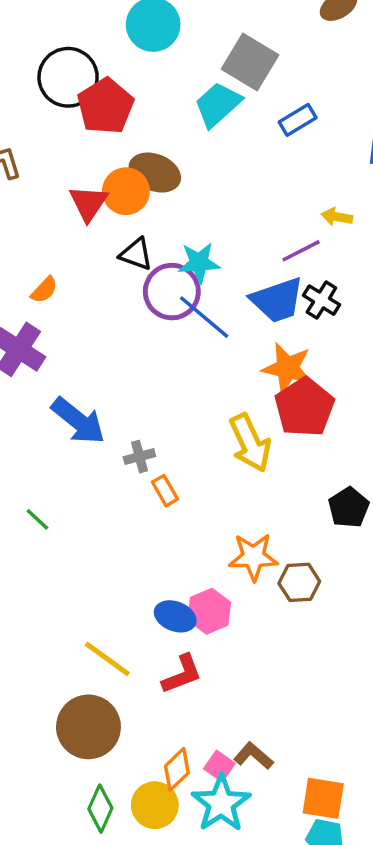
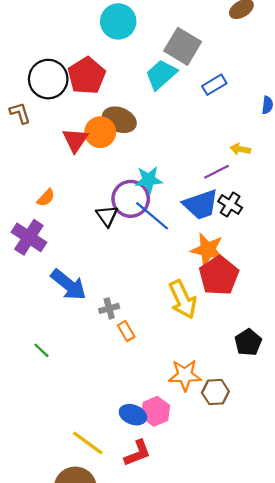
black circle: (68, 77) -> (48, 79), moved
black triangle: (136, 254) -> (107, 216), moved, turned 35

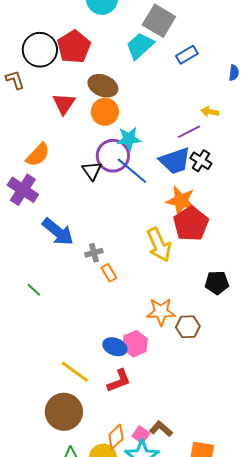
orange circle: (100, 132) -> (105, 112), moved
orange semicircle: (46, 198) -> (38, 155), size x1.5
black pentagon: (248, 342) -> (217, 283), turned 30

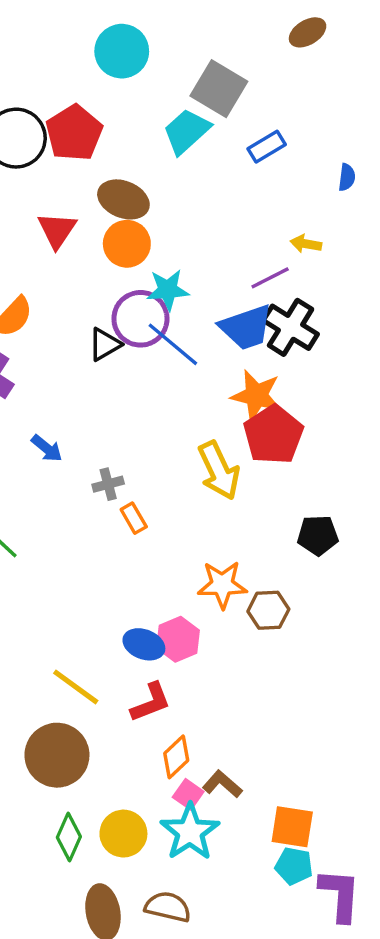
black cross: (201, 161) -> (290, 327), size x1.5
black triangle: (92, 171) -> (105, 344), turned 35
blue arrow: (58, 232) -> (47, 448), size x0.6
orange diamond: (116, 437) -> (176, 757), moved

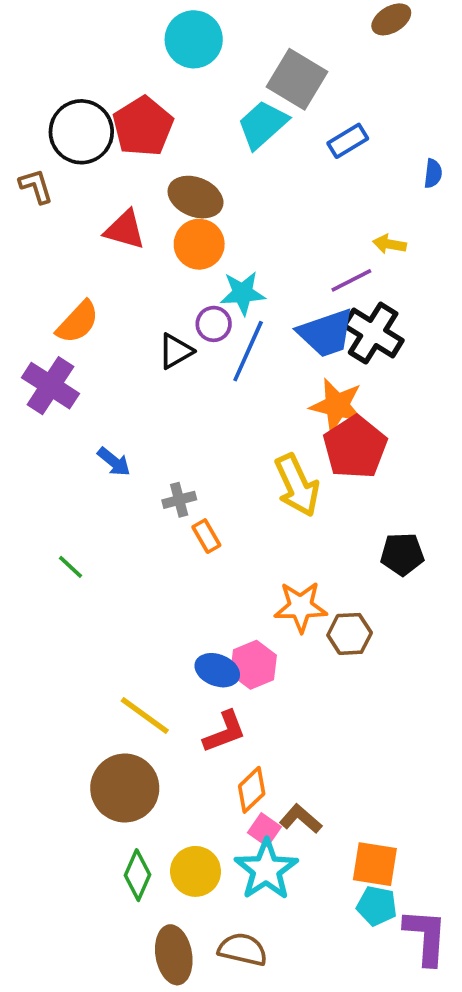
red triangle: (57, 230) -> (125, 230), turned -48
purple circle: (140, 319) -> (214, 324), size x0.6
blue line: (173, 344) -> (248, 351), turned 74

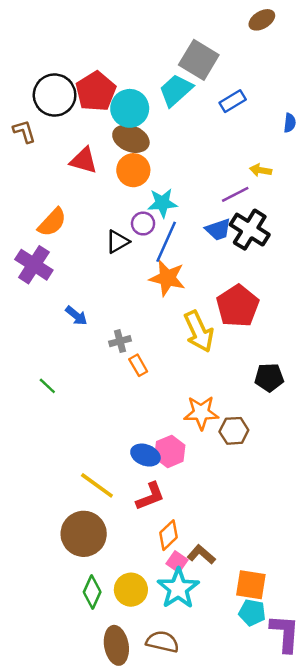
cyan circle: (194, 39) -> (130, 108), moved
blue trapezoid: (326, 333) -> (218, 230), size x0.7
orange star: (337, 406) -> (167, 278), moved

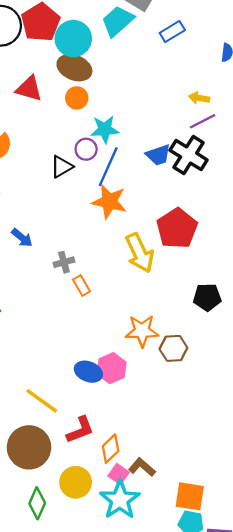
orange circle: (133, 170) -> (77, 98), size x0.7
purple line: (235, 194) -> (203, 121), moved
red L-shape: (150, 496) -> (80, 430), moved
yellow circle: (131, 590) -> (76, 482), moved

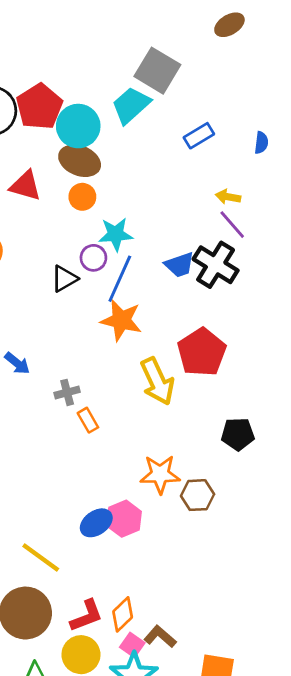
blue rectangle: (172, 32) -> (199, 136), moved
purple line: (203, 121) -> (232, 225), turned 76
blue ellipse: (88, 372) -> (96, 523), turned -56
red L-shape: (80, 430) -> (87, 616), moved

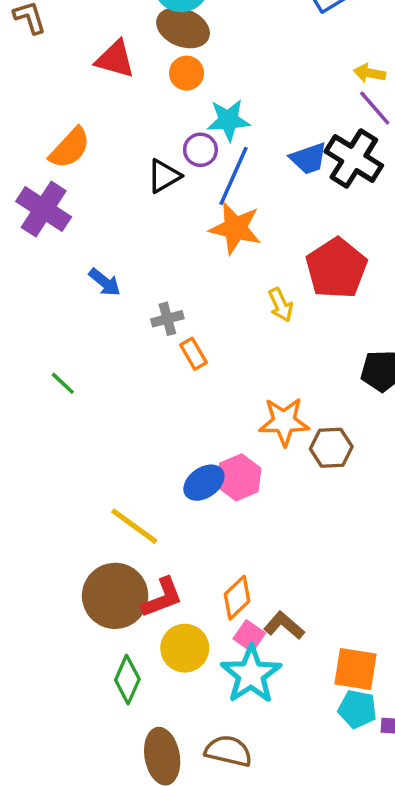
yellow arrow: (157, 381) -> (281, 305), size x0.6
red L-shape: (87, 616) -> (162, 598), moved

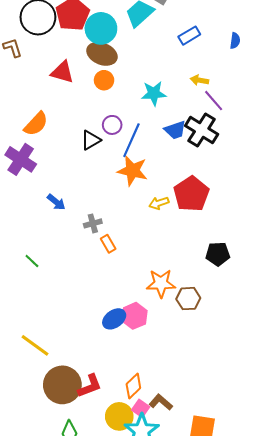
yellow arrow: (369, 73) -> (199, 80), moved
cyan star: (228, 120) -> (154, 93), moved
yellow arrow: (281, 305) -> (159, 203), moved, turned 96
yellow line: (134, 526) -> (35, 345), moved
yellow circle: (185, 648) -> (119, 416), moved

